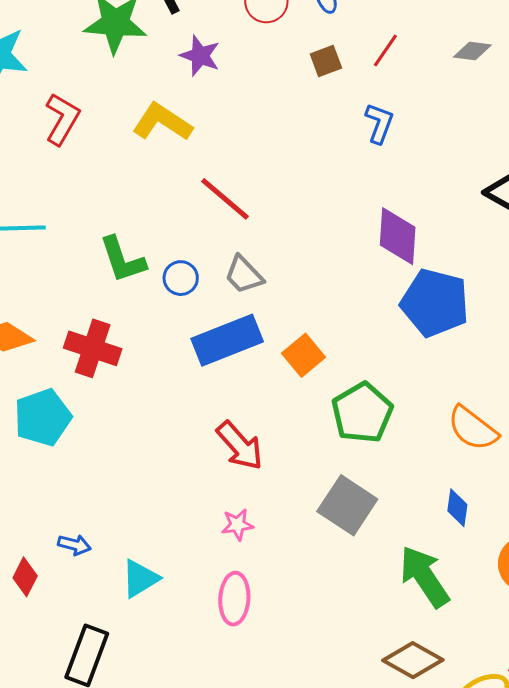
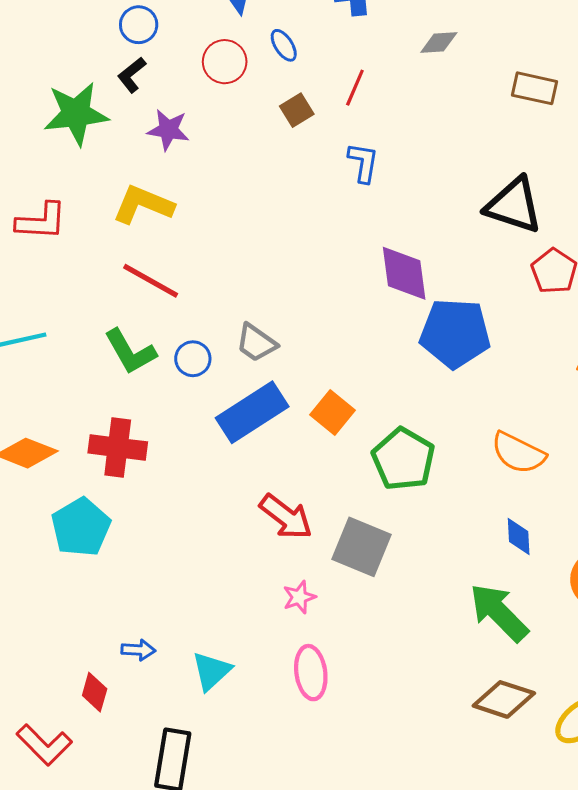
gray diamond: (472, 51) -> (439, 42), moved
red L-shape: (62, 119) -> (41, 221), turned 74
red line: (225, 199) -> (151, 281), moved
gray square: (347, 505) -> (361, 547), moved

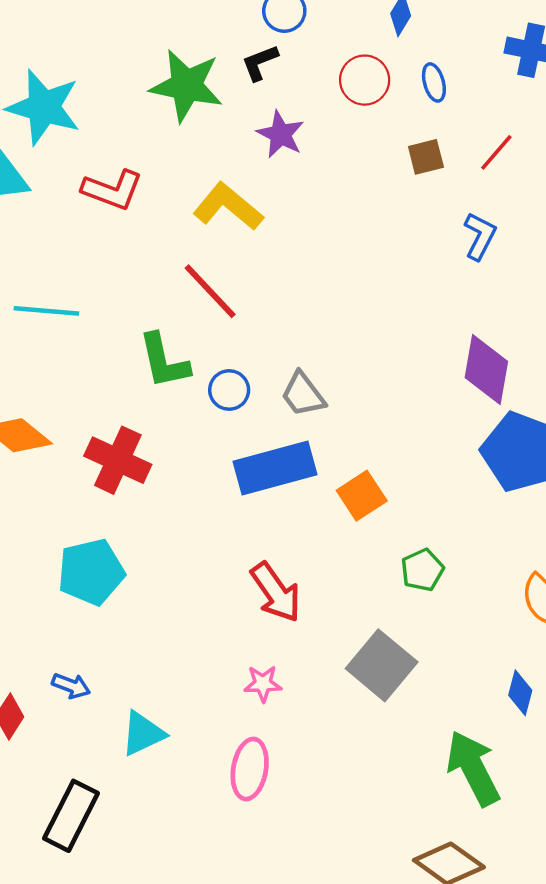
green pentagon: (403, 459) -> (422, 570), size x0.6
cyan pentagon: (81, 527) -> (91, 572), moved
gray square: (361, 547) -> (382, 665), moved

